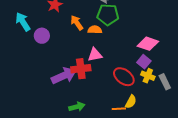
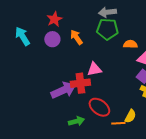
orange semicircle: (95, 30) -> (130, 44), moved
purple circle: (42, 36) -> (52, 39), moved
red ellipse: (124, 77) -> (99, 107), moved

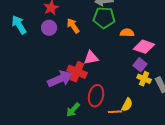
red cross: (80, 83) -> (77, 72), turned 30
red ellipse: (99, 107) -> (96, 96), turned 65
green arrow: (76, 121) -> (73, 110), turned 147

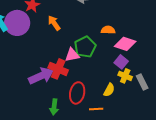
green pentagon: (104, 18) -> (85, 47), moved, turned -30
purple circle: (49, 28) -> (17, 23), moved, size x1.6
yellow semicircle: (127, 105) -> (109, 90), moved
green arrow: (73, 110) -> (54, 107), turned -35

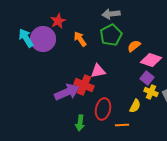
orange semicircle: (108, 30) -> (134, 46), turned -40
green pentagon: (85, 47) -> (111, 35), moved

